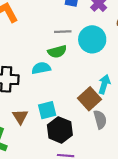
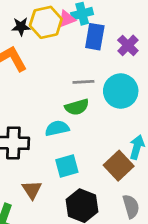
cyan square: (47, 110) -> (67, 166), moved
gray semicircle: (100, 120) -> (131, 206), moved

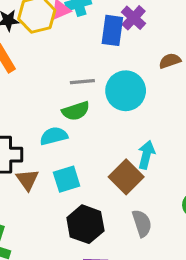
blue rectangle: (95, 37) -> (112, 30), moved
purple cross: (128, 45) -> (134, 18), moved
brown triangle: (32, 190) -> (27, 180), moved

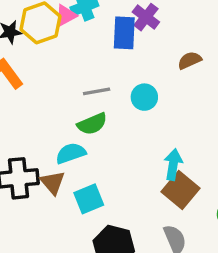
cyan circle: (126, 91) -> (144, 97), size x0.6
brown square: (126, 177) -> (181, 190), moved
brown triangle: (27, 180) -> (53, 183), moved

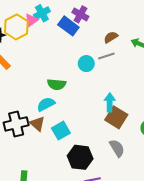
blue rectangle: (124, 33) -> (68, 26), turned -48
gray line: (97, 91) -> (106, 56), moved
green semicircle: (92, 124) -> (57, 84), turned 36

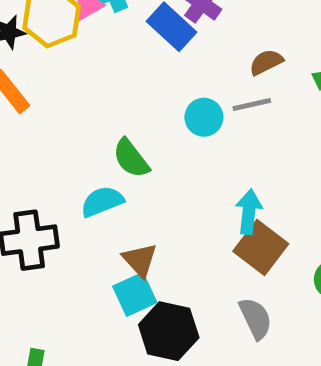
green semicircle: (57, 84) -> (131, 158), turned 42
brown triangle: (37, 124) -> (140, 260), moved
cyan square: (61, 131) -> (135, 294), moved

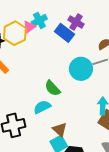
cyan circle: (204, 117) -> (81, 69), size x1.5

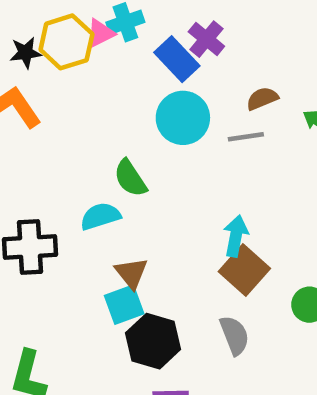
cyan circle: (81, 69) -> (183, 118), moved

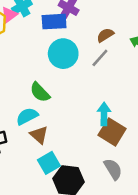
blue rectangle: (177, 59) -> (54, 22), turned -40
gray line: (246, 137) -> (100, 58), turned -30
brown triangle: (131, 273) -> (39, 135), moved

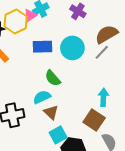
blue rectangle: (54, 22) -> (42, 47), moved
brown semicircle: (105, 35) -> (107, 34), size x1.6
brown square: (112, 132) -> (94, 120), moved

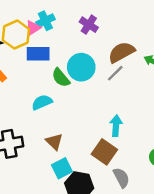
blue rectangle: (42, 47) -> (38, 54), moved
green semicircle: (53, 78) -> (61, 78), moved
cyan semicircle: (42, 97) -> (42, 102), moved

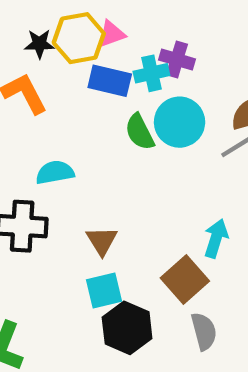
cyan cross: (45, 21) -> (151, 73), moved
purple cross: (89, 25) -> (177, 59), moved, turned -30
cyan semicircle: (42, 102) -> (55, 172), moved

